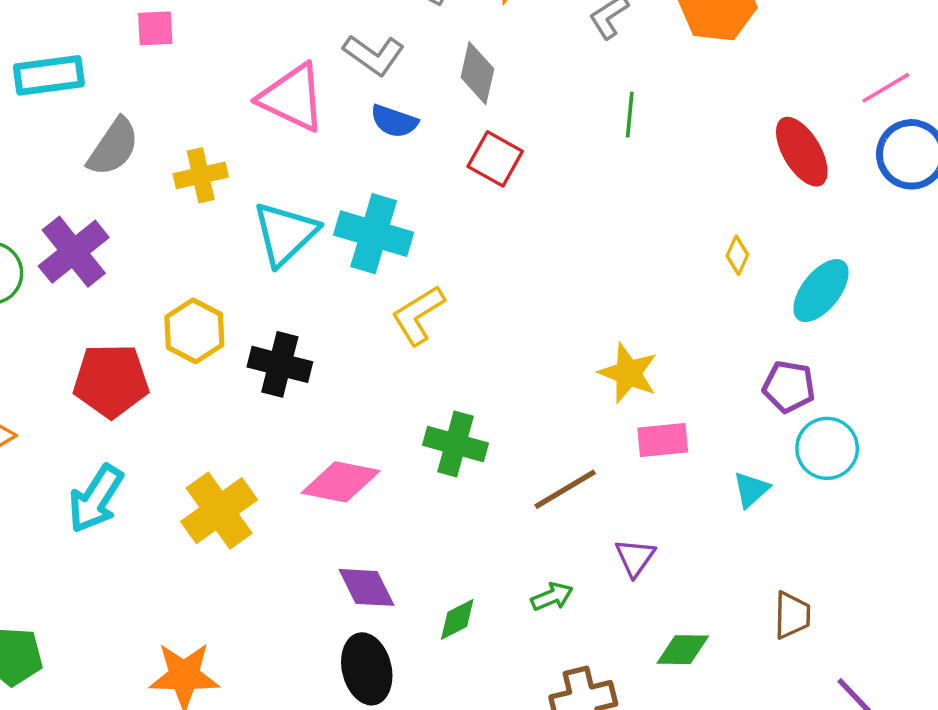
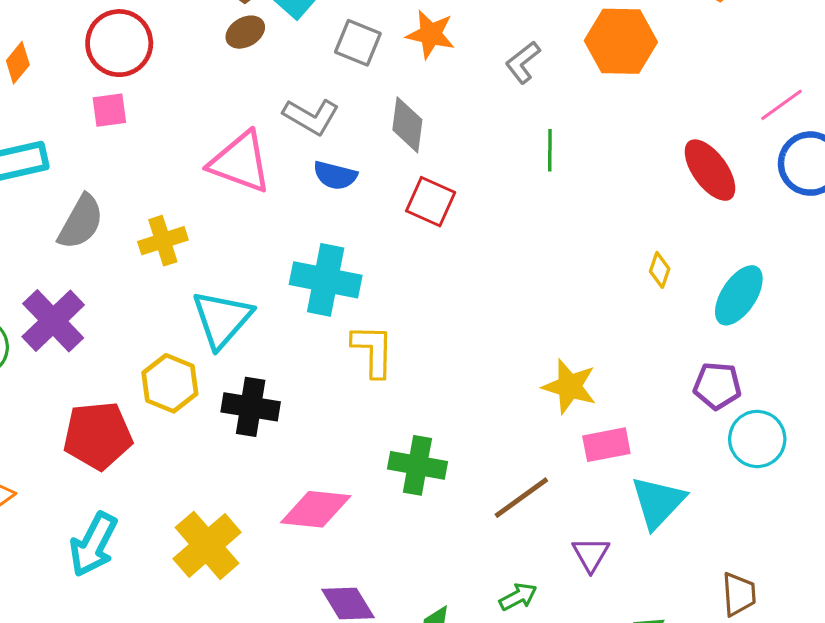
cyan triangle: (285, 234) -> (222, 319), moved
yellow L-shape: (418, 315) -> (373, 351), turned 128
cyan triangle: (751, 490) -> (658, 502), moved, size x1.6

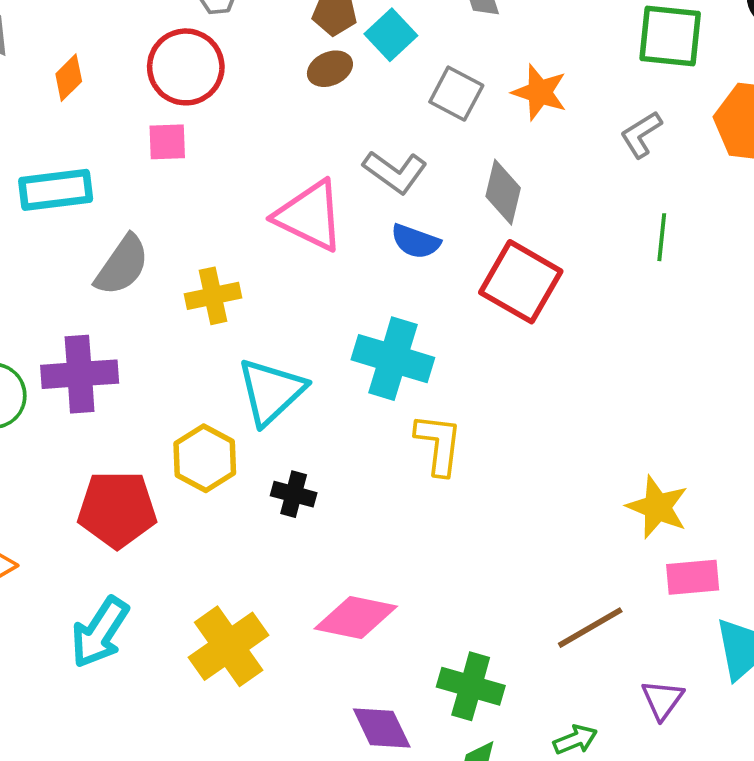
red square: (431, 202) -> (521, 282), size x1.4
purple cross: (53, 321) -> (80, 374), turned 34
black cross: (251, 407) -> (294, 494), size x0.7
green cross: (417, 465) -> (471, 686), moved

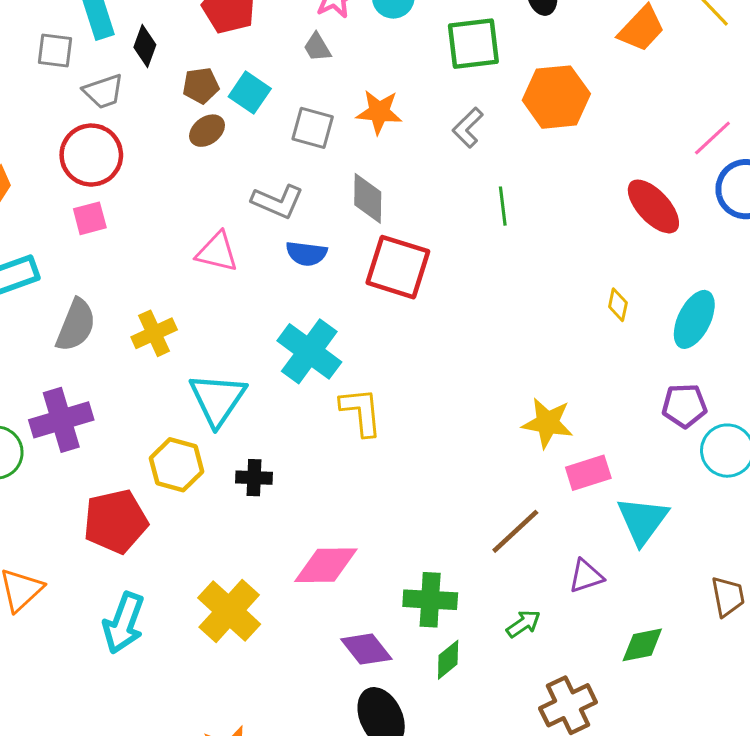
pink triangle: (310, 216) -> (217, 252), size x0.7
cyan cross: (393, 359) -> (309, 351), turned 32
purple triangle: (662, 700) -> (586, 576), turned 48

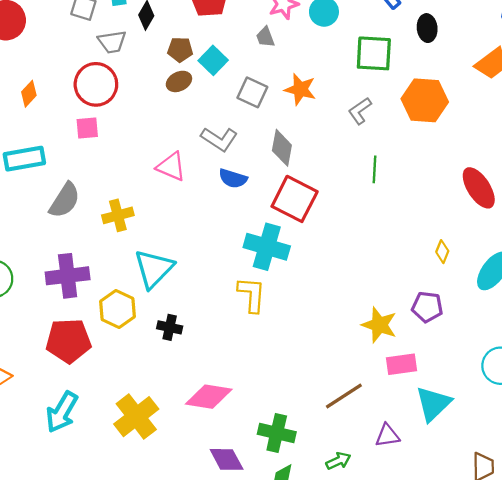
cyan cross: (309, 351) -> (267, 247), moved, turned -30
purple pentagon: (684, 406) -> (427, 307), moved
purple cross: (61, 420) -> (68, 276), moved

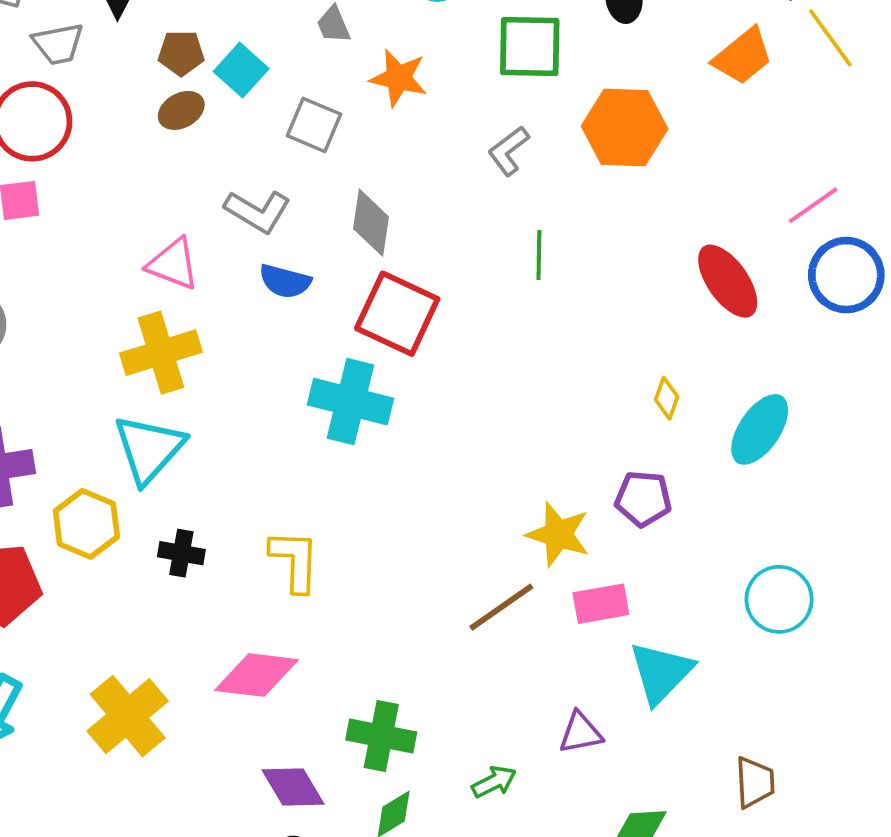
orange star: (300, 89) -> (399, 78), moved
yellow cross: (118, 215) -> (161, 353), moved, size x1.4
yellow L-shape: (252, 295) -> (295, 561), moved
brown line: (344, 396) -> (501, 607), moved

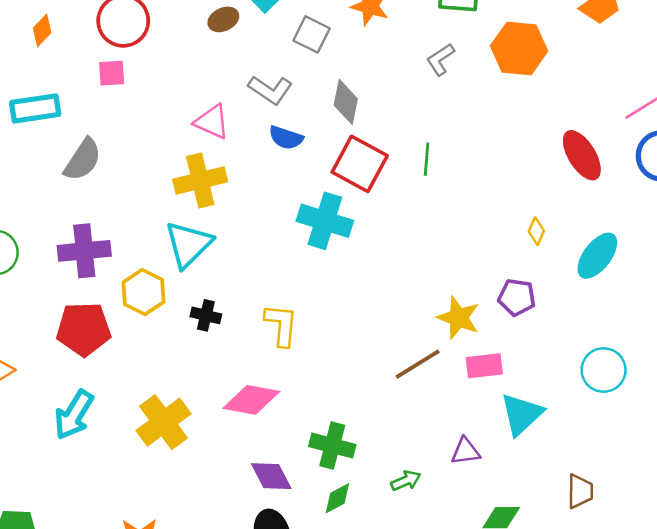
green line: (539, 255) -> (427, 159), moved

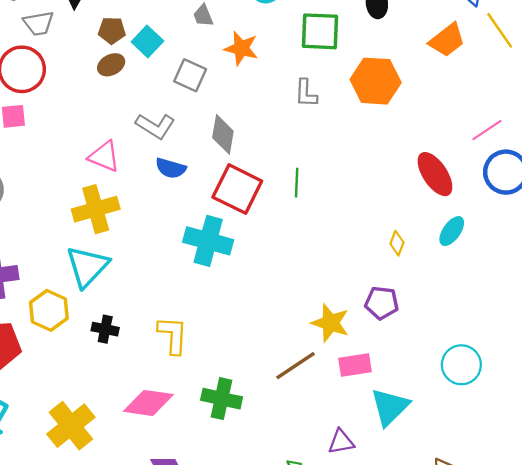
gray L-shape: (440, 59) -> (306, 93), turned -52
cyan ellipse: (597, 256) -> (452, 231), moved, size x0.7
green cross: (332, 445) -> (222, 399), moved

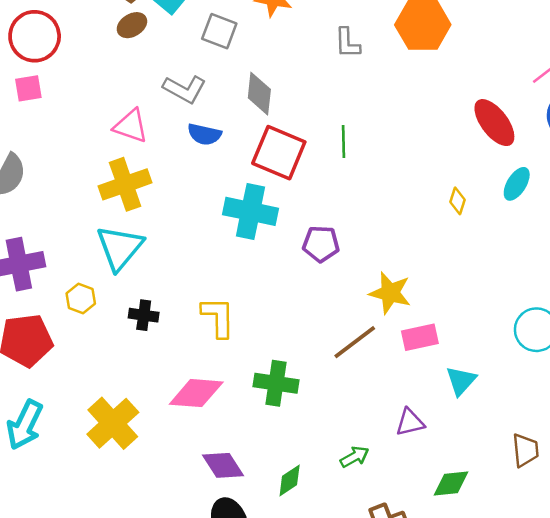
purple pentagon: (382, 303) -> (321, 244), moved
yellow hexagon: (49, 310) -> (81, 298), size x0.7
cyan triangle: (390, 407) -> (461, 381), size x0.7

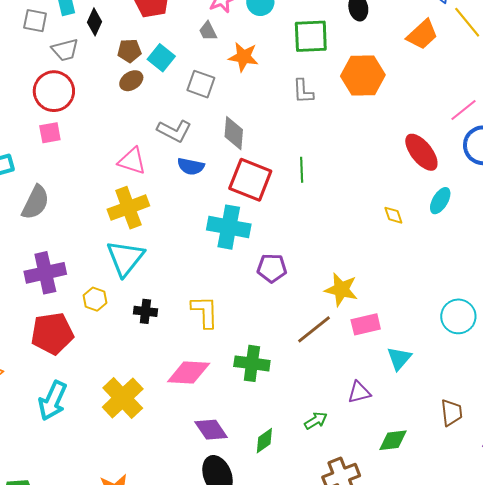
yellow diamond: (457, 201) -> (393, 215), turned -35
purple pentagon: (321, 244) -> (272, 268), moved

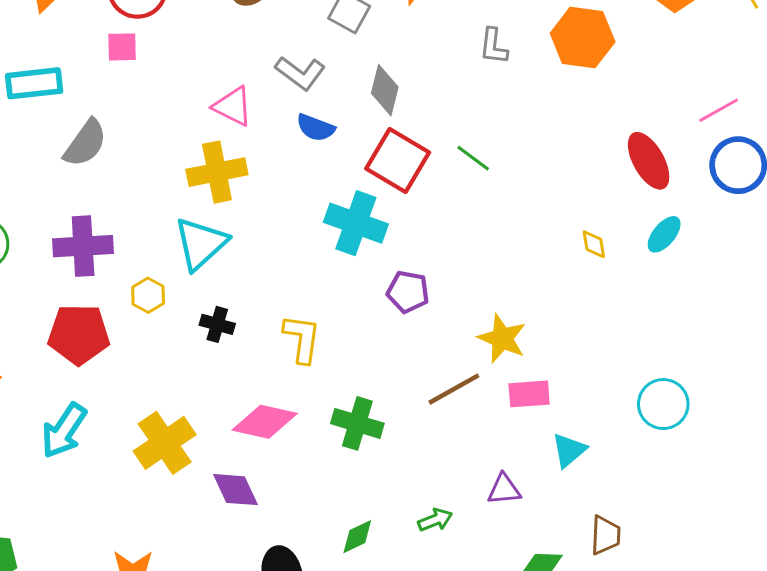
green line: (302, 170) -> (473, 158), turned -60
brown trapezoid: (452, 413) -> (605, 535), moved
purple diamond: (211, 430) -> (236, 490), moved

